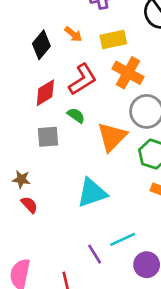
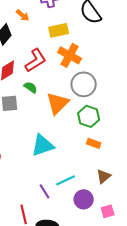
orange arrow: (73, 34) -> (23, 15), moved

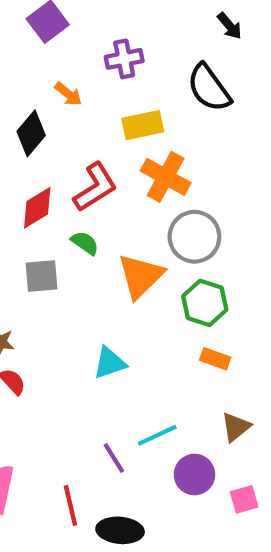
cyan triangle: (43, 145) -> (110, 363), size x0.7

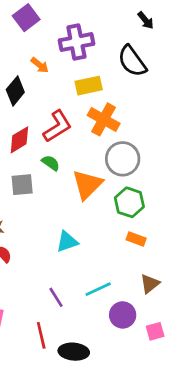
purple cross: (124, 59) -> (76, 42), size x1.4
purple line: (114, 458) -> (56, 297), moved

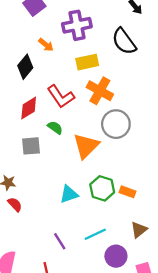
red L-shape: (57, 126) -> (61, 97), turned 88
green hexagon: (129, 202) -> (102, 188), moved

